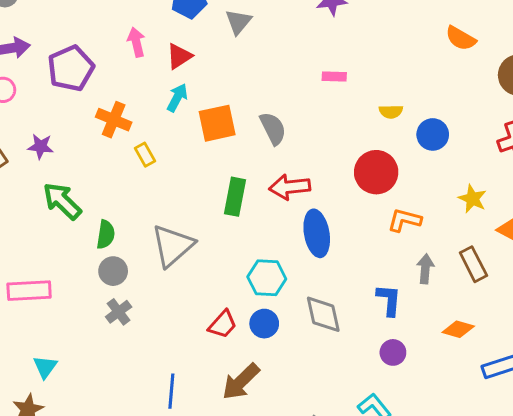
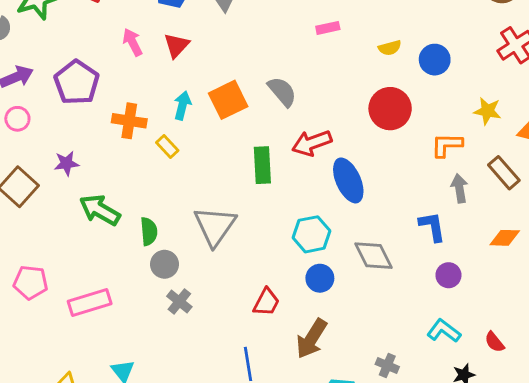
cyan arrow: (177, 98) -> (182, 105), moved
orange L-shape: (404, 220) -> (447, 145), moved
red trapezoid: (223, 324) -> (266, 302), moved

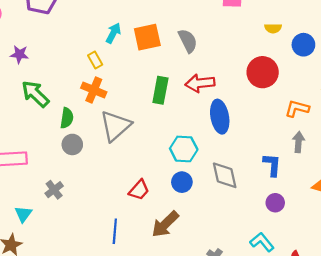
orange cross: (129, 121) -> (94, 90), moved
gray cross: (179, 302) -> (54, 190), moved

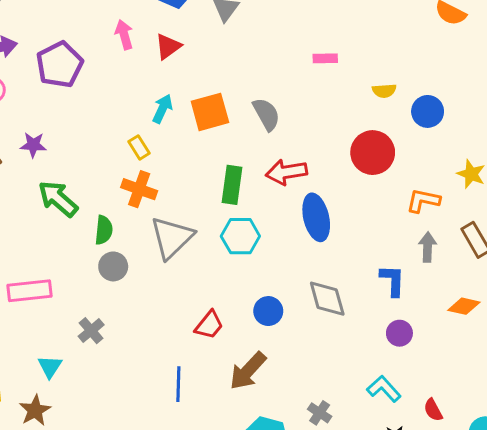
cyan hexagon: (184, 149) -> (240, 236), moved

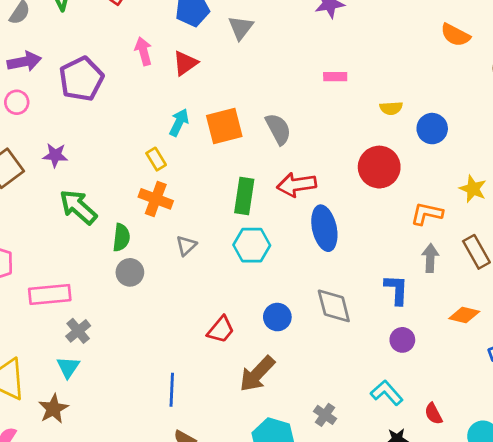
gray triangle: (172, 238) -> (186, 246), size x0.5
gray cross: (91, 331) -> (78, 331), moved
blue line: (178, 384) -> (172, 390), moved

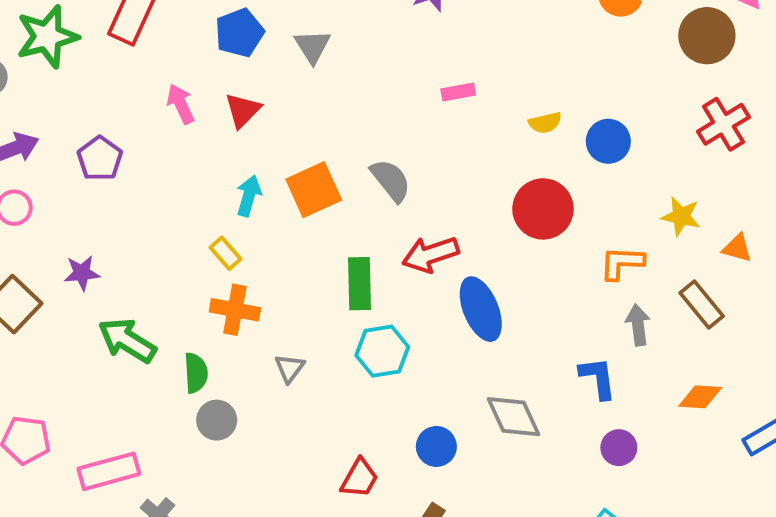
purple pentagon: (81, 79) -> (100, 159), size x0.7

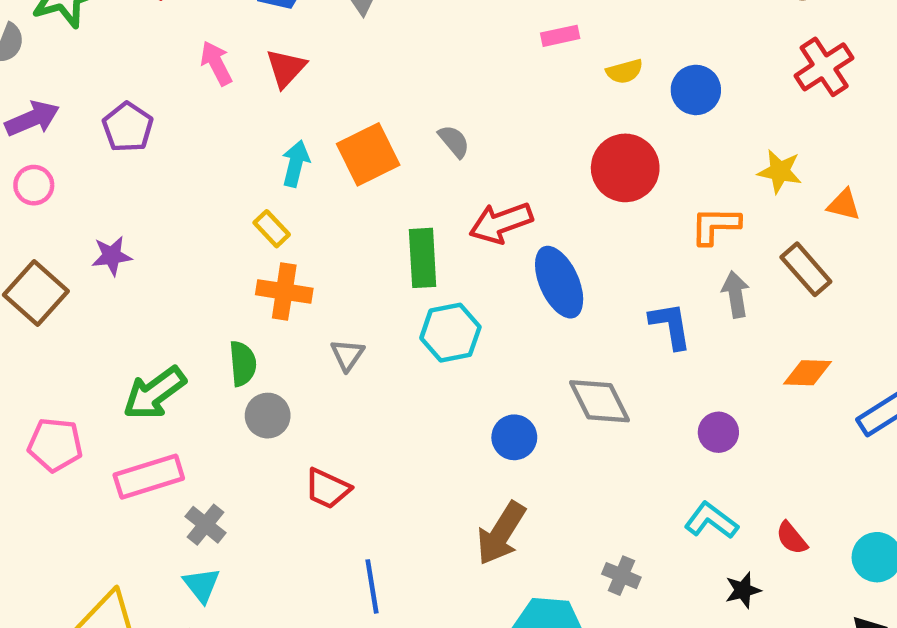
pink rectangle: (458, 92) -> (560, 36), moved
gray semicircle: (391, 180) -> (454, 141), size x0.7
green arrow: (127, 340) -> (154, 393), moved, turned -66
blue L-shape: (598, 378) -> (670, 326), moved
red trapezoid: (359, 478) -> (327, 489), moved, turned 87

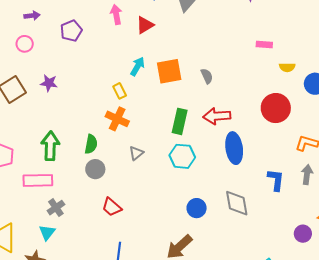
purple arrow: (32, 119) -> (32, 16), size x0.7
green arrow: (154, 393) -> (50, 146), turned 112
purple circle: (718, 432) -> (303, 234), moved

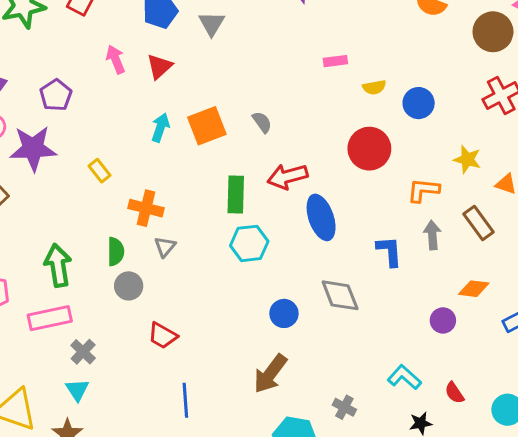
purple star: (49, 83) -> (33, 148), moved, size x1.8
yellow rectangle: (120, 91) -> (99, 171), moved
gray triangle: (136, 153) -> (165, 247), moved

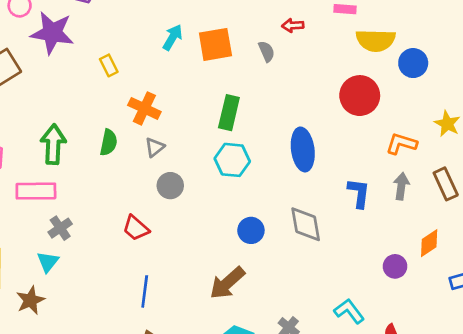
yellow semicircle: (374, 87) -> (376, 40), size x1.8
red arrow: (287, 177) -> (293, 25), moved, size x0.6
gray circle: (129, 286) -> (170, 186), moved
orange diamond: (474, 289) -> (429, 243), turned -52

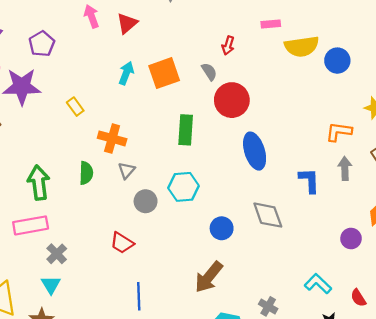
red arrow: (293, 25) -> (228, 45), turned -60
red circle: (360, 96) -> (232, 100), moved
cyan hexagon: (232, 160) -> (183, 187), moved

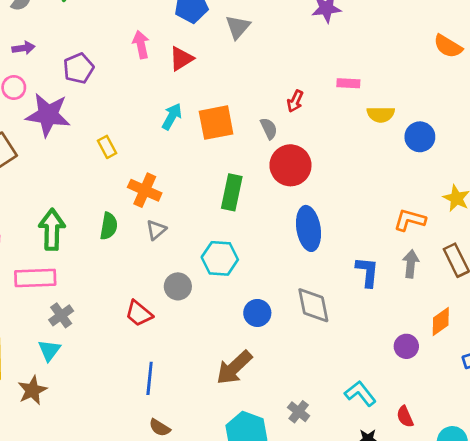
yellow semicircle: (302, 46) -> (381, 114), size x0.7
gray circle: (146, 201) -> (178, 286), moved

